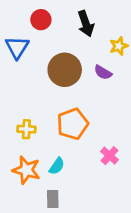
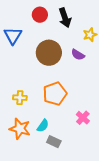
red circle: (41, 20) -> (40, 15), moved
gray rectangle: (53, 199) -> (54, 142), moved, turned -64

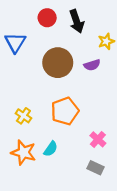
purple semicircle: (78, 55) -> (92, 65), turned -48
yellow cross: (20, 98) -> (23, 116), turned 32
gray rectangle: (54, 142) -> (96, 168), moved

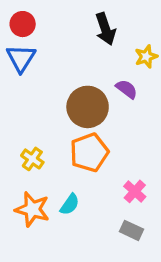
red circle: (47, 18) -> (23, 24), moved
brown circle: (58, 63) -> (88, 107), moved
purple semicircle: (92, 65) -> (127, 89), turned -126

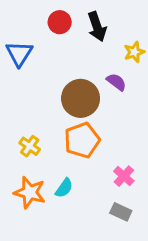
red circle: (23, 24) -> (60, 22), moved

